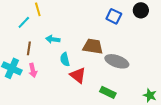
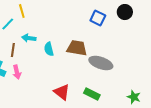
cyan arrow: (53, 39) -> (29, 38), moved
cyan semicircle: (65, 59) -> (49, 49), moved
red triangle: (78, 75) -> (62, 92), moved

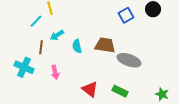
blue square: (98, 18) -> (126, 15), turned 35
cyan arrow: (29, 38) -> (57, 35), turned -40
pink arrow: (17, 72) -> (55, 72), moved

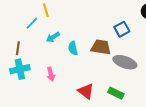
blue square: (126, 15) -> (122, 29), moved
brown line: (41, 47) -> (18, 48), moved
cyan cross: (24, 67) -> (20, 69), turned -36

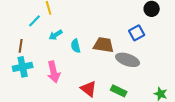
blue square: (122, 29) -> (137, 33), moved
pink arrow: (51, 74) -> (54, 72), size x1.5

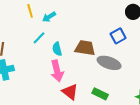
cyan line: (35, 21) -> (39, 38), moved
cyan arrow: (56, 35) -> (49, 17), moved
pink arrow: (54, 72) -> (57, 71), moved

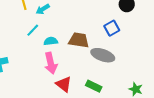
cyan semicircle: (57, 49) -> (51, 41), turned 96

